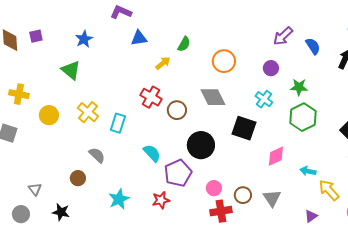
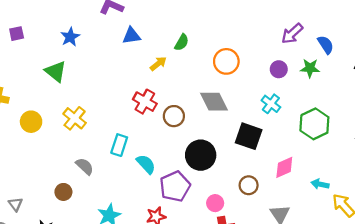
green star: (299, 87) -> (310, 68), moved
cyan rectangle: (118, 123) -> (119, 145), moved
brown circle: (243, 195) -> (249, 185), moved

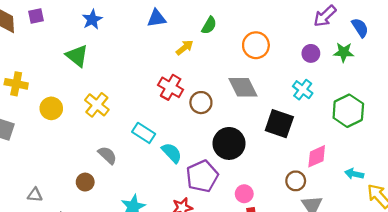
cyan rectangle: (119, 145) -> (144, 133), turned -75
brown circle: (249, 185) -> (296, 181), moved
gray triangle: (15, 204) -> (35, 195), turned -48

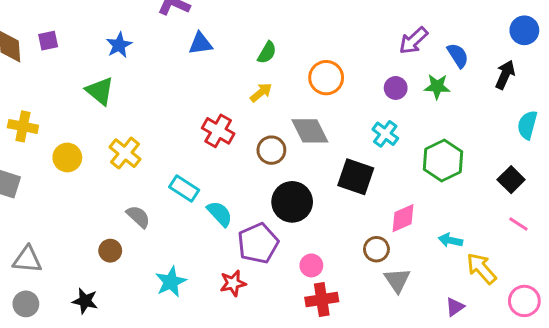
yellow arrow: (185, 48) -> (261, 92), moved
brown circle: (201, 103) -> (271, 150), moved
gray triangle: (35, 195) -> (27, 260), moved, size x1.5

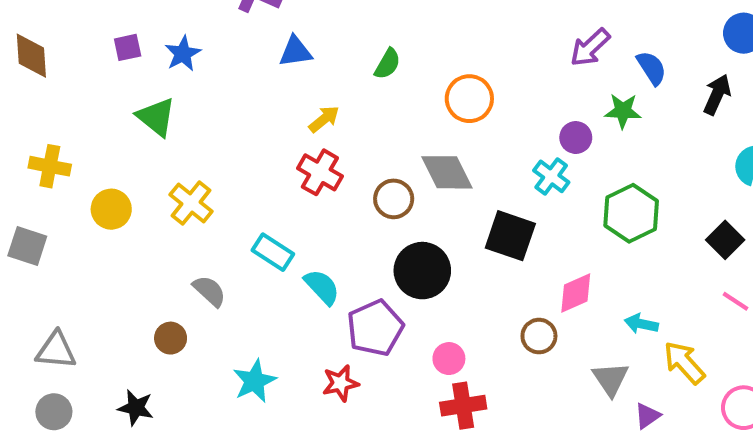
purple square: (48, 41) -> (128, 47), moved
purple circle: (396, 88) -> (576, 138), moved
yellow arrow: (261, 92) -> (324, 119), moved
gray triangle: (397, 280) -> (611, 379), moved

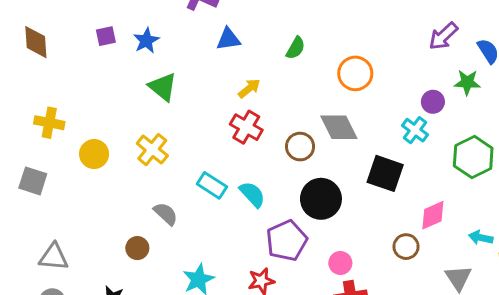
green triangle: (156, 117) -> (163, 87), moved
cyan semicircle: (322, 287) -> (252, 194), moved

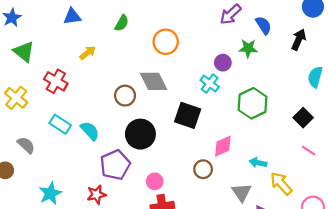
red cross: (246, 127) -> (56, 81), moved

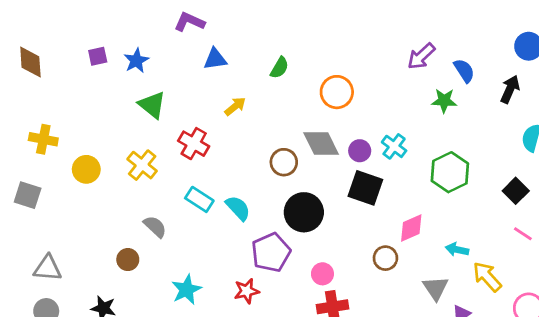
purple circle: (223, 63) -> (360, 151), moved

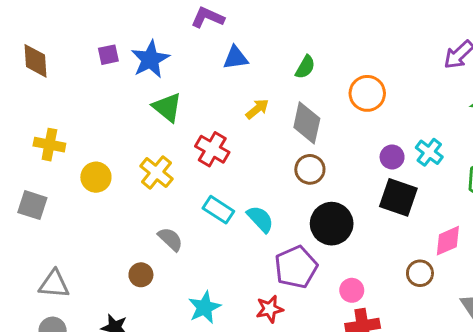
blue star: (136, 61) -> (150, 59), size x1.4
gray diamond: (321, 144) -> (307, 123), moved, turned 39

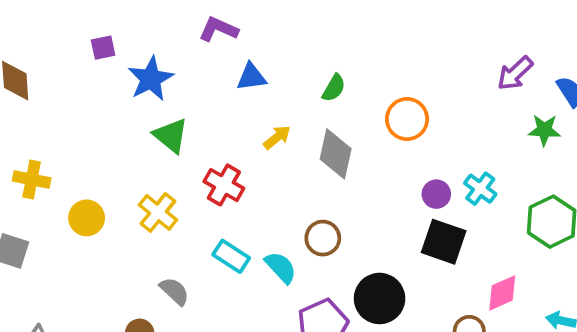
purple square: (108, 55) -> (103, 48), moved
brown circle: (310, 169) -> (323, 238), moved
black circle: (332, 224) -> (380, 298), moved

